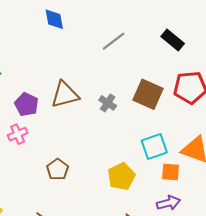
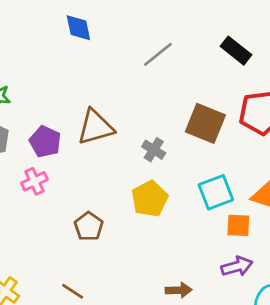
gray cross: (108, 103) -> (154, 150), moved
yellow pentagon: (121, 176) -> (150, 199), moved

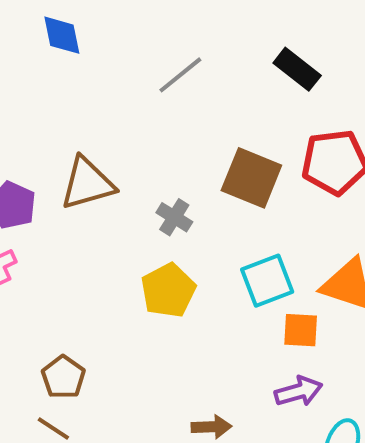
brown pentagon: (89, 226) -> (63, 377), moved

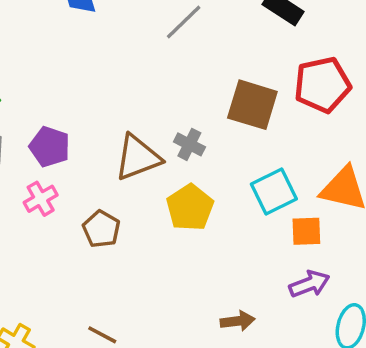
brown triangle: (87, 183) -> (138, 158), moved
brown pentagon: (63, 377) -> (101, 229), moved

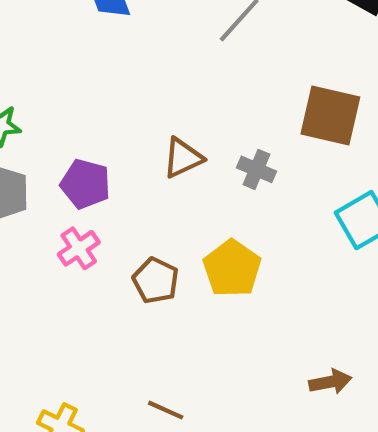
brown triangle: (138, 158) -> (183, 158), moved, size x0.7
yellow pentagon: (190, 208) -> (232, 268), moved

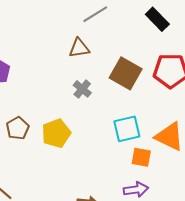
brown triangle: (183, 158) -> (79, 48), moved

